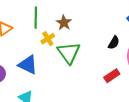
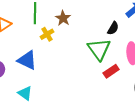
black semicircle: (114, 43) -> (113, 28), moved
green triangle: (69, 53) -> (99, 49), moved

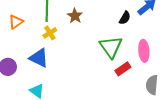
black semicircle: (113, 28) -> (125, 18), moved
yellow cross: (47, 34) -> (50, 33), moved

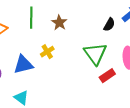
yellow cross: (50, 33) -> (47, 52), moved
blue triangle: (39, 58) -> (23, 65), turned -40

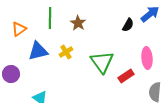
green triangle: (95, 54) -> (102, 62), moved
blue triangle: (23, 65) -> (38, 51), moved

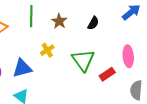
black semicircle: (128, 25) -> (93, 23), moved
blue triangle: (38, 51) -> (22, 68), moved

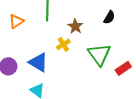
brown star: (59, 21) -> (75, 26), moved
blue triangle: (22, 68) -> (38, 62), turned 45

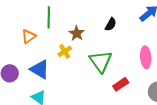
orange triangle: (16, 21) -> (29, 36), moved
red rectangle: (123, 68) -> (121, 84), moved

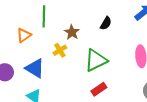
green triangle: (101, 61) -> (96, 60), turned 40
red rectangle: (121, 84) -> (99, 89), moved

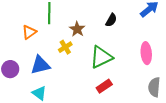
blue triangle: (35, 68) -> (40, 65), turned -45

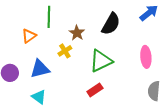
black semicircle: (111, 20) -> (111, 24), size x1.6
red rectangle: (104, 86) -> (95, 90), moved

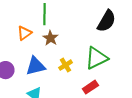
brown star: (77, 33) -> (50, 38), moved
yellow cross: (65, 51) -> (65, 65), moved

